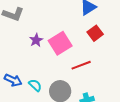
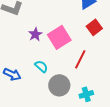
red line: (81, 65) -> (80, 59), turned -42
cyan semicircle: (35, 85) -> (41, 66), moved

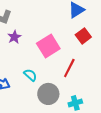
purple star: (35, 34) -> (14, 37), moved

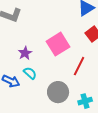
purple star: (14, 37) -> (25, 53), moved
cyan semicircle: (30, 75) -> (30, 73), moved

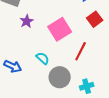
purple star: (25, 53) -> (27, 21), moved
cyan semicircle: (30, 73) -> (43, 58), moved

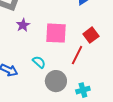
red square: (95, 19) -> (91, 35), moved
pink square: (60, 29) -> (56, 33), turned 35

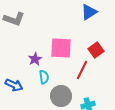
purple star: (23, 25) -> (35, 59), moved
cyan semicircle: (39, 62) -> (44, 77), turned 40

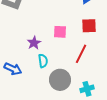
pink square: (61, 48) -> (60, 32), size x0.6
red square: (96, 50) -> (89, 26), moved, turned 35

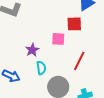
red square: (89, 26) -> (74, 24), moved

